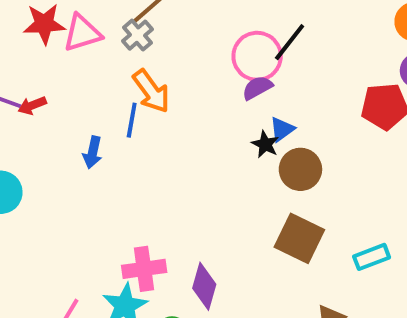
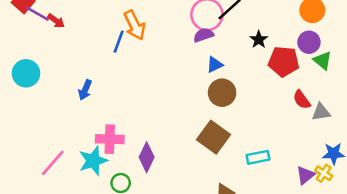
red arrow: (32, 105) -> (56, 21), turned -132
black star: (265, 144) -> (259, 40), moved
blue arrow: (93, 152) -> (85, 90), moved

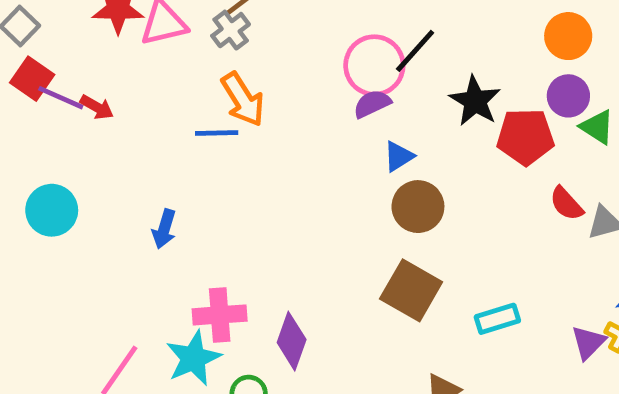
black star: (259, 40) -> (475, 101), size x1.5
blue line: (119, 42) -> (217, 133), turned 75

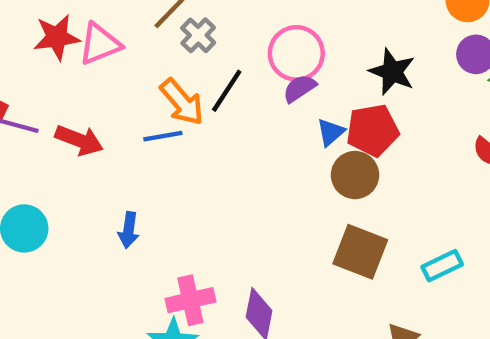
gray cross: (231, 30) -> (198, 35), moved
black line: (415, 51) -> (227, 91), moved
red arrow: (97, 107) -> (79, 140), moved, size x1.5
red pentagon: (525, 137) -> (372, 130), moved

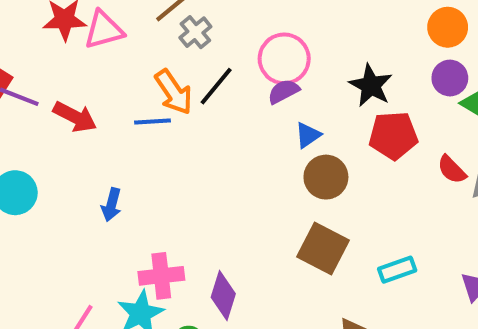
red pentagon: (372, 130) -> (393, 135), moved

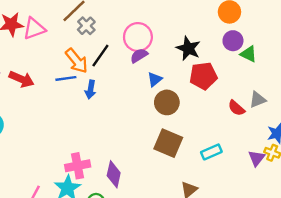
red semicircle: (452, 170) -> (236, 108), moved
blue arrow: (111, 205) -> (91, 89), moved

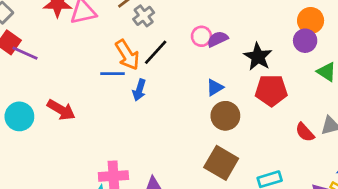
pink circle: (138, 37) -> (201, 36), size x0.6
purple circle: (233, 41) -> (305, 41), moved
purple semicircle: (139, 56) -> (218, 39), moved
red arrow: (22, 79) -> (61, 110), moved

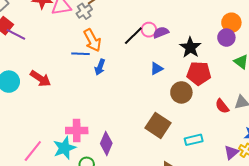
gray cross: (144, 16) -> (84, 11), moved
black line: (156, 52) -> (133, 36), moved
brown circle: (225, 116) -> (181, 92), moved

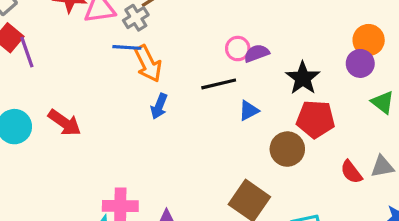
purple line: (16, 34) -> (27, 52), turned 42
black line: (133, 36) -> (219, 84), moved, turned 30
blue line: (80, 54) -> (127, 47), moved

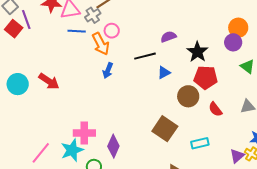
blue line: (127, 47) -> (77, 31), moved
pink circle: (238, 49) -> (112, 31), moved
purple line: (27, 52) -> (26, 20), moved
red semicircle: (351, 172) -> (215, 109), moved

